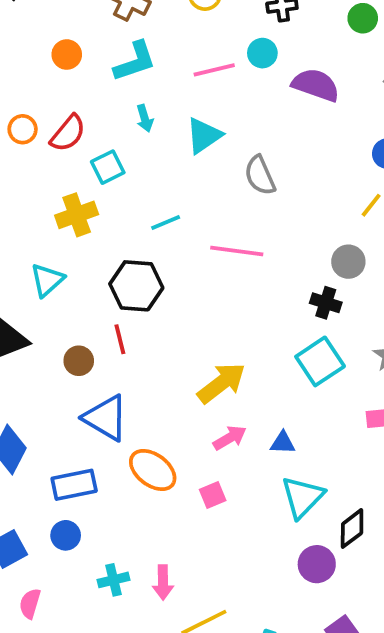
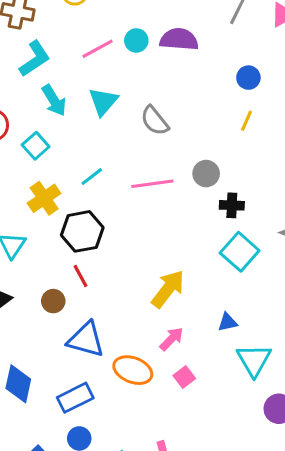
cyan circle: (262, 53) -> (136, 40), moved
cyan arrow: (145, 118) -> (54, 100), size x1.5
yellow cross: (77, 215) -> (44, 198), moved
gray circle: (348, 262) -> (206, 174), moved
pink arrow: (230, 438) -> (172, 339), moved

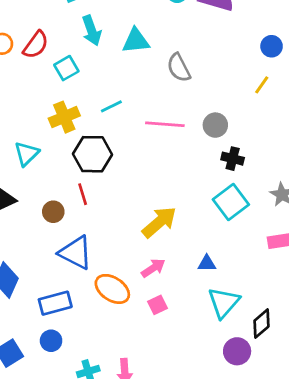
cyan triangle: (103, 102) -> (136, 41), turned 32

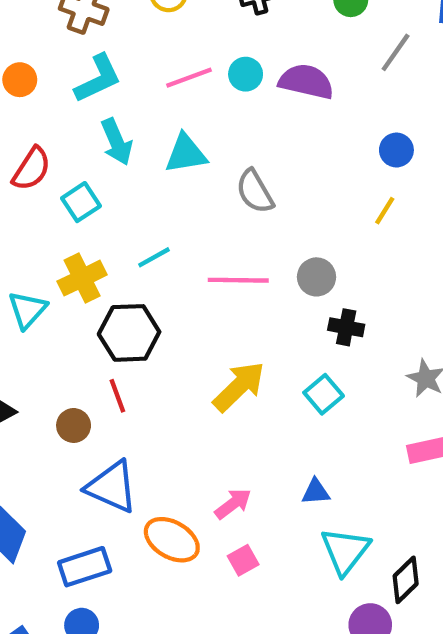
cyan triangle: (27, 154) -> (27, 310), moved
cyan square: (231, 202) -> (324, 394), moved, size x0.7
yellow arrow: (159, 222) -> (239, 387), moved

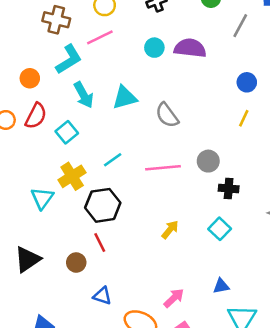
pink line: (189, 78) -> (100, 37), moved
orange circle: (20, 80) -> (30, 78), moved
yellow arrow: (239, 387) -> (170, 230), size x0.6
blue triangle: (112, 487) -> (102, 296), size x0.6

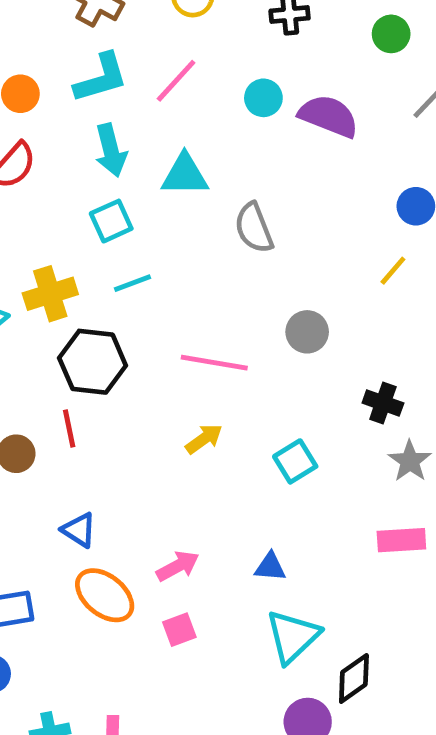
pink line: (100, 37) -> (176, 81), moved, turned -36
cyan square: (67, 132) -> (111, 221), moved
pink line: (163, 168) -> (214, 363), moved
black cross: (229, 188) -> (383, 403), moved
blue triangle: (102, 296) -> (79, 530), moved

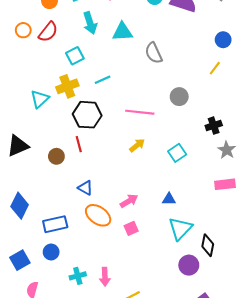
cyan square: (111, 221) -> (75, 56), moved
black cross: (383, 403) -> (214, 126), turned -35
black diamond: (354, 678) -> (208, 245), turned -40

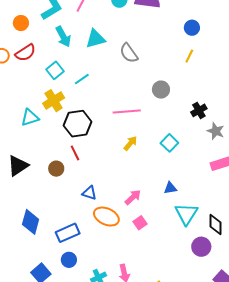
red semicircle: (48, 32) -> (25, 53), turned 30
cyan line: (103, 80) -> (82, 79), moved
cyan triangle: (40, 99) -> (30, 118), turned 36

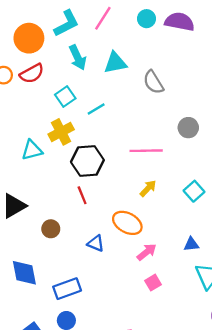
orange circle: (21, 23) -> (29, 38), size x1.6
brown circle: (56, 169) -> (51, 229), moved
orange ellipse: (106, 217) -> (127, 223), moved
blue diamond: (31, 222) -> (24, 273), turned -30

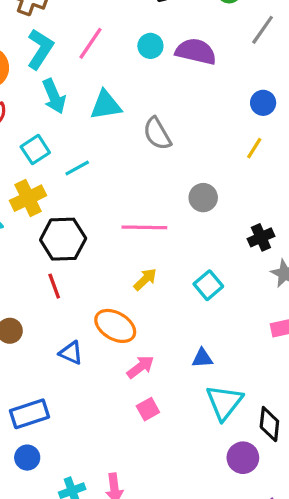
cyan L-shape: (66, 23) -> (40, 49), turned -32

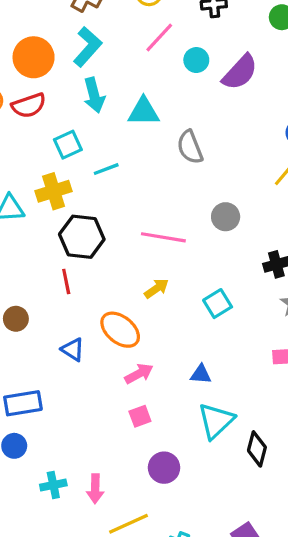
pink line: (90, 43) -> (159, 37), moved
purple semicircle: (196, 51) -> (240, 72), turned 111
purple circle: (243, 458) -> (164, 468), moved

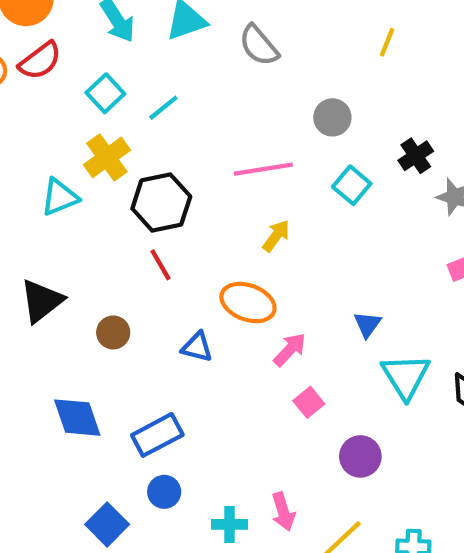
cyan square: (218, 304) -> (352, 185), moved
blue triangle: (201, 374) -> (367, 324), turned -40
cyan cross: (53, 485) -> (229, 524), turned 30

